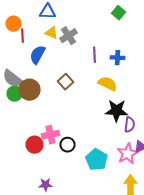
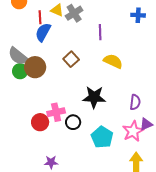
red line: (22, 36) -> (40, 17), moved
blue cross: (118, 58) -> (138, 15), moved
black star: (116, 111) -> (94, 97), moved

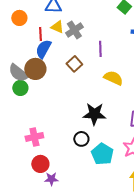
brown square: (71, 59) -> (74, 64), moved
brown circle: (35, 67) -> (35, 69), moved
pink cross: (56, 112) -> (34, 137), moved
red circle: (40, 122) -> (40, 164), moved
black circle: (73, 122) -> (81, 139), moved

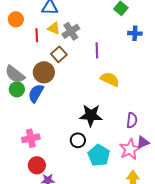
blue semicircle: (43, 49) -> (36, 93), moved
brown square: (74, 64) -> (59, 54), moved
brown circle: (35, 69) -> (44, 72), moved

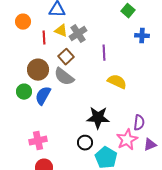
brown circle: (44, 72) -> (38, 70), moved
gray semicircle: (15, 74) -> (64, 77), moved
pink star: (130, 149) -> (127, 140), moved

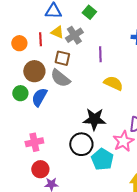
green square: (128, 11) -> (89, 12), moved
orange circle: (23, 22) -> (19, 43), moved
brown square: (66, 57) -> (62, 58), turned -35
black circle: (85, 143) -> (81, 144), size x1.5

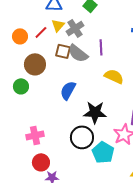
yellow triangle: (57, 32) -> (58, 25), turned 48
red line: (40, 39) -> (41, 32), turned 48
gray semicircle: (60, 78) -> (78, 53), moved
blue semicircle: (39, 97) -> (68, 90), moved

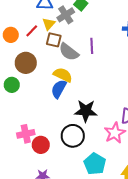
gray cross: (75, 28) -> (66, 15), moved
brown square: (63, 51) -> (54, 40), moved
yellow semicircle: (114, 76) -> (63, 75), moved
cyan pentagon: (103, 152) -> (95, 164), moved
red circle: (41, 162) -> (41, 145), moved

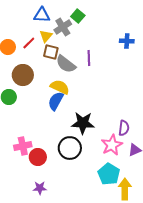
cyan pentagon: (95, 164) -> (109, 174), moved

